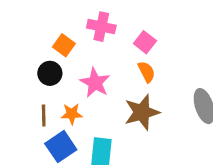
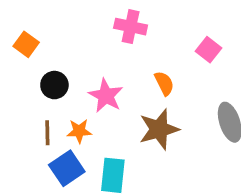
pink cross: (101, 27) -> (131, 27), moved
pink square: (145, 42) -> (209, 50), moved
orange square: (64, 45) -> (26, 44), moved

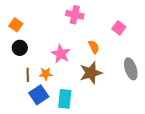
black circle: (54, 85) -> (20, 48), moved

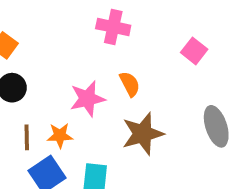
orange semicircle: (94, 47) -> (130, 84), moved
pink star: (61, 54) -> (87, 99), turned 30

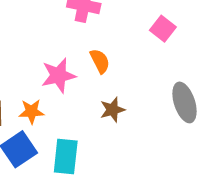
brown star: (143, 134) -> (112, 110), size x0.6

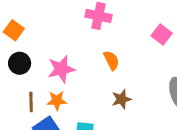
pink star: (58, 75) -> (61, 69), moved

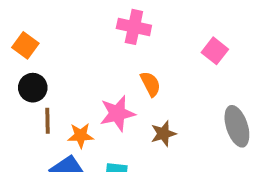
pink star: (61, 69) -> (117, 113), moved
brown line: (31, 102) -> (47, 121), moved

